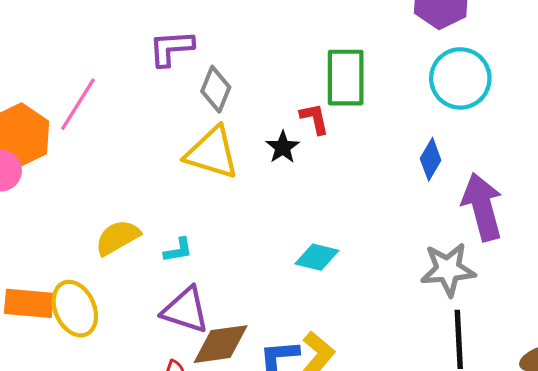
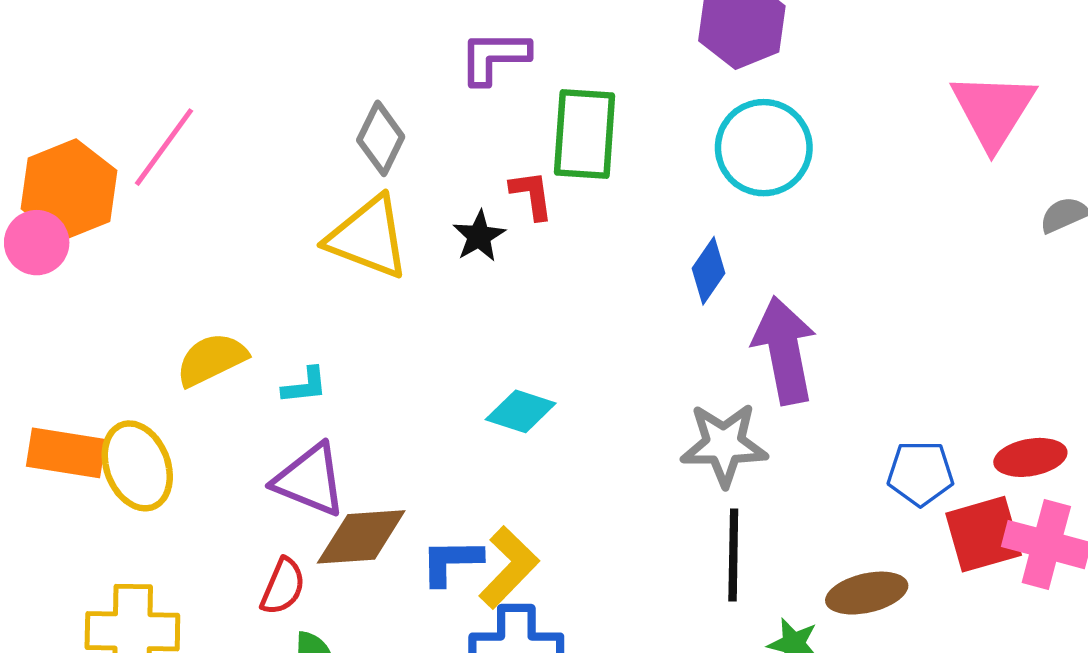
purple L-shape: (171, 48) -> (494, 57), moved

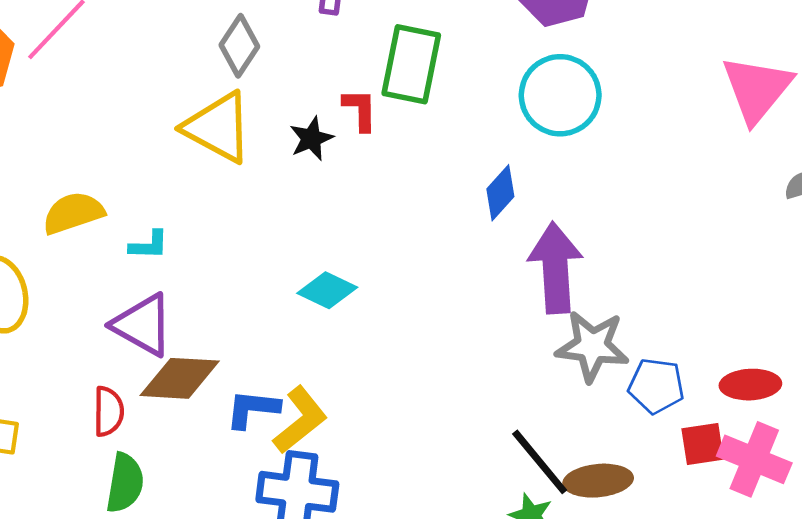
gray star: (724, 445) -> (592, 346), moved
red square: (984, 534) -> (703, 444), size x0.7
black line: (733, 555) -> (540, 462), moved, turned -48
red semicircle: (283, 586) -> (108, 411), turned -30

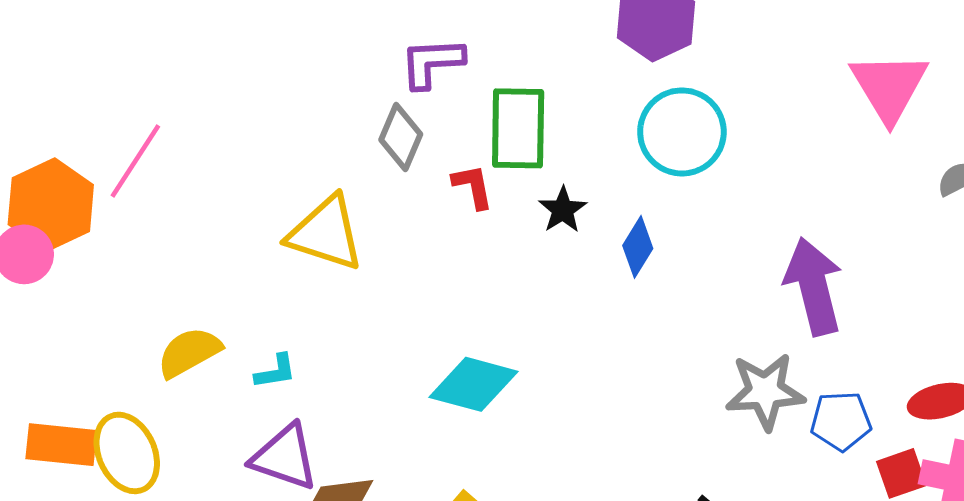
gray diamond: (239, 46) -> (401, 137), moved
black star: (311, 139) -> (563, 210), moved
purple arrow: (555, 268) -> (814, 286), moved
cyan diamond: (327, 290) -> (473, 384), size x1.4

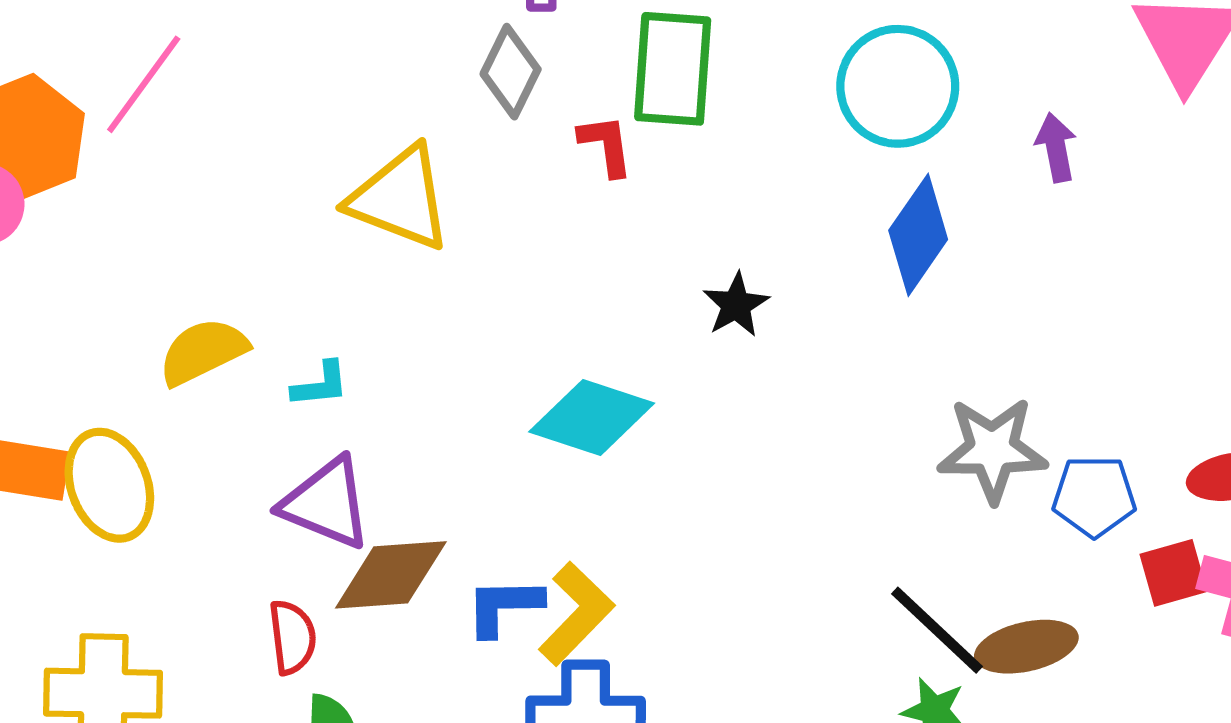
black star: (563, 210) -> (736, 305), moved
blue diamond: (638, 247) -> (918, 235), moved, size x1.4
purple arrow: (814, 286) -> (1056, 147), moved, size x0.5

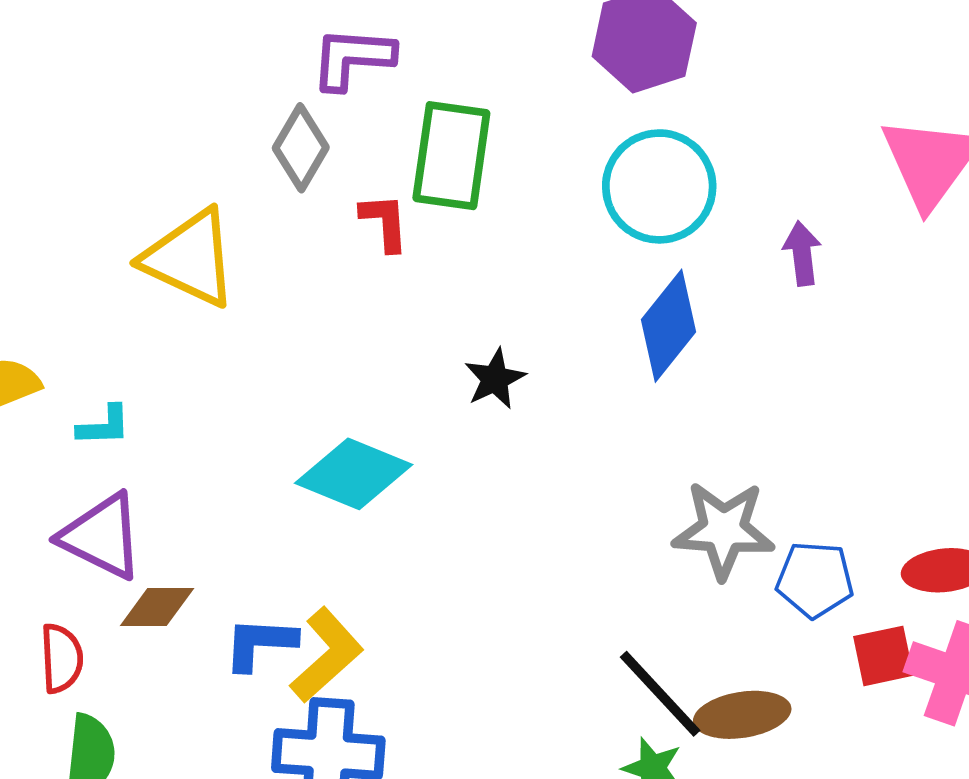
brown diamond: (391, 575) -> (157, 607), size x0.7

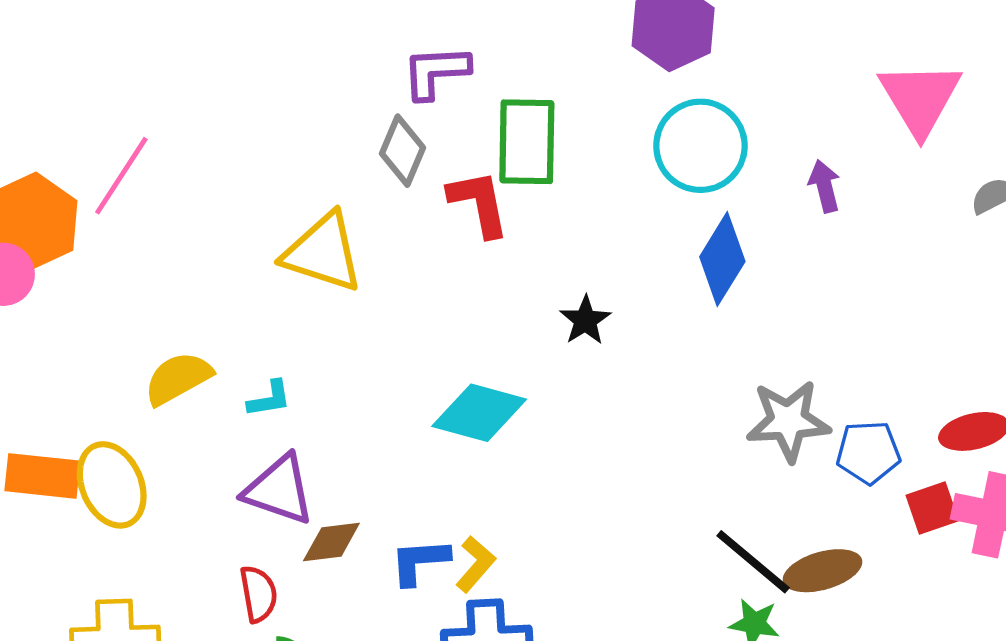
red L-shape: (385, 222) -> (479, 203), size x1.4
yellow L-shape: (327, 655) -> (476, 564), size x0.7

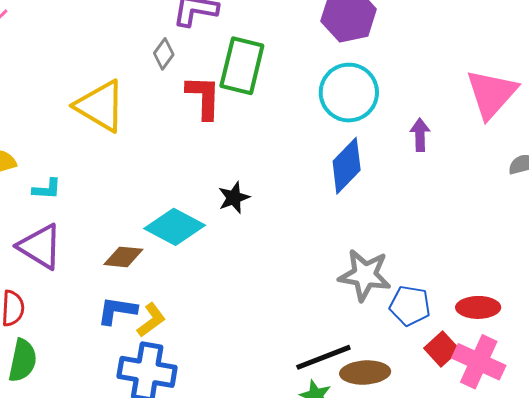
gray diamond: (403, 151) -> (164, 54), size x0.7
black star: (585, 320) -> (234, 198), moved
red square: (932, 508) -> (442, 349), turned -36
brown diamond: (331, 542) -> (123, 257), moved
black line: (753, 562) -> (323, 357), turned -74

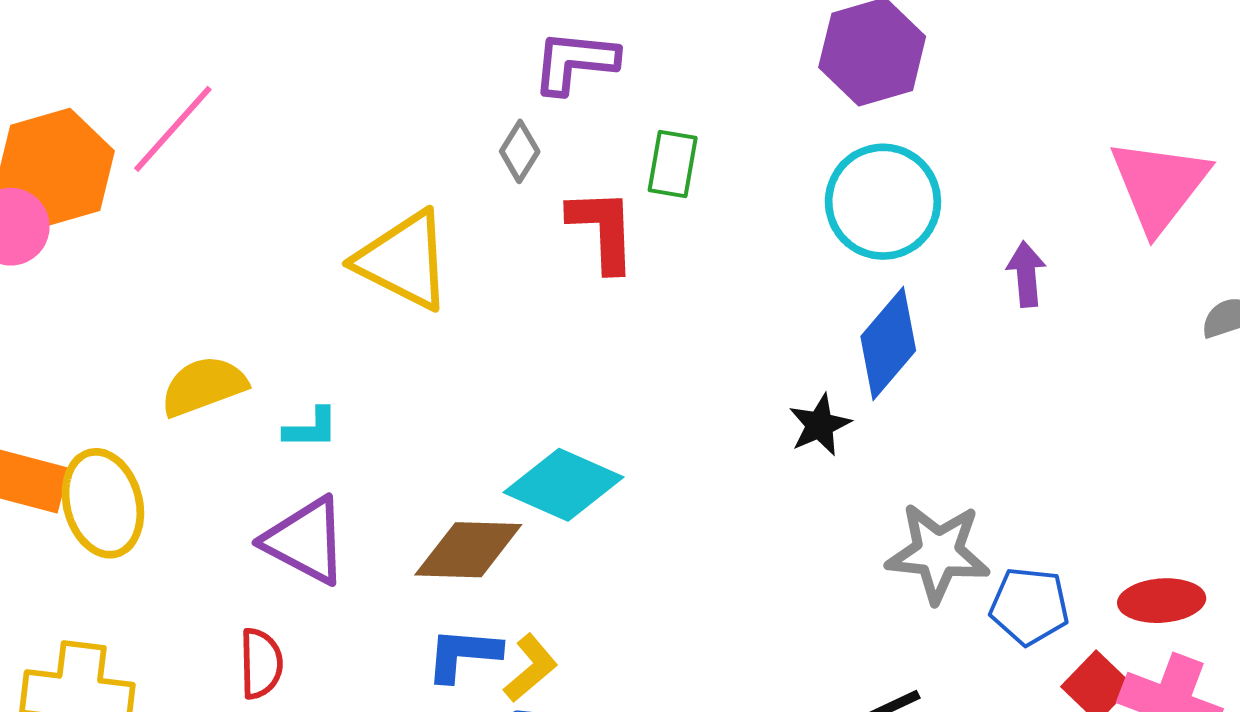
green rectangle: (242, 66) -> (673, 164), size x0.6
black star: (234, 198) -> (820, 425), moved
brown diamond: (123, 257) -> (468, 550), size x1.4

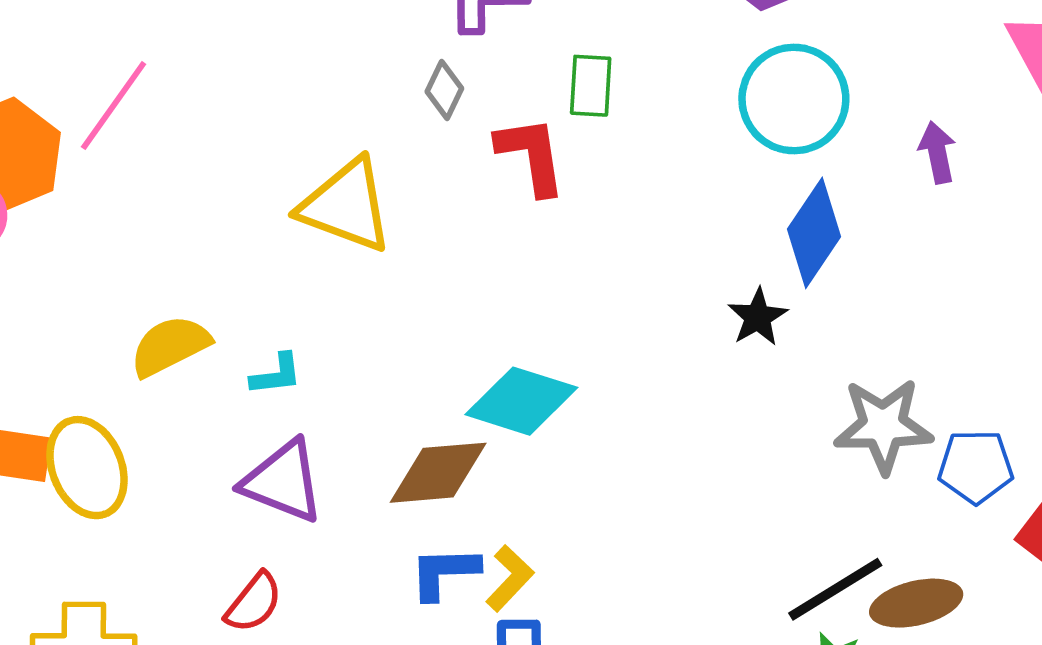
red semicircle: (261, 664) -> (254, 603), turned 46

